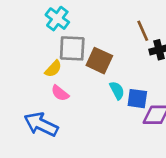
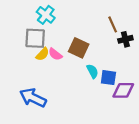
gray square: (72, 48) -> (35, 38), moved
pink semicircle: (60, 93) -> (55, 54), moved

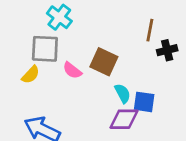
brown line: (113, 24) -> (150, 30), turned 35
yellow semicircle: (43, 54) -> (31, 75), moved
purple diamond: (123, 90) -> (124, 119), moved

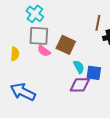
gray square: (45, 49) -> (39, 36), moved
yellow semicircle: (31, 75) -> (15, 54), turned -40

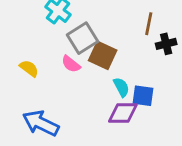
gray square: (39, 36) -> (82, 38), moved, turned -35
yellow semicircle: (15, 54) -> (29, 68), turned -56

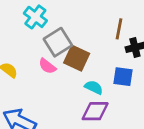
cyan semicircle: (121, 87) -> (94, 87), turned -36
blue square: (143, 96) -> (123, 77), moved

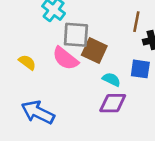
gray square: (58, 42) -> (76, 35), turned 36
pink semicircle: (47, 66) -> (65, 58), size x1.5

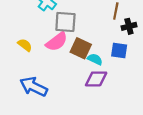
brown square: (94, 51) -> (81, 48), moved
pink semicircle: (65, 58) -> (57, 42), turned -75

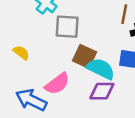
pink semicircle: (57, 42) -> (57, 84), moved
cyan semicircle: (95, 59) -> (101, 69), size x1.6

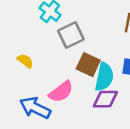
gray square: (67, 27) -> (71, 35), turned -30
cyan semicircle: (101, 69) -> (104, 77), turned 76

